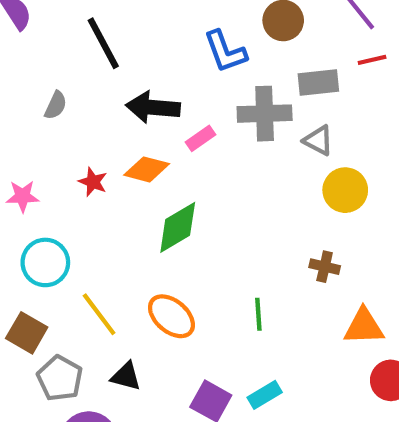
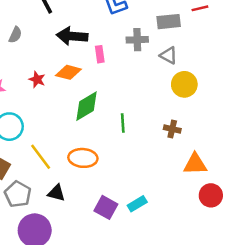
gray cross: (265, 114) -> (137, 40), size x0.7
pink rectangle: (200, 138) -> (100, 54), turned -63
green line: (258, 314) -> (123, 123), moved
orange ellipse: (171, 316) -> (83, 158), turned -36

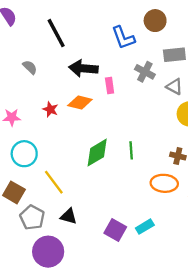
gray semicircle: (15, 35) -> (30, 67), turned -70
gray cross: (137, 40) -> (145, 72), turned 30
green diamond: (87, 106) -> (97, 153), moved
orange ellipse: (83, 158) -> (164, 183), moved

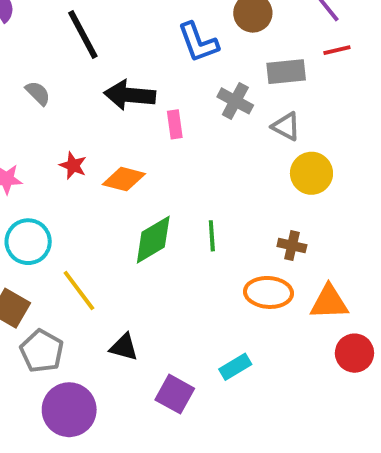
orange diamond: (80, 103) -> (124, 179), moved
black triangle: (69, 216) -> (124, 347), moved
purple square: (115, 230) -> (175, 394), moved

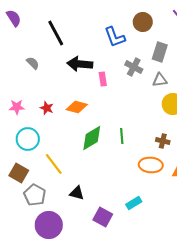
gray rectangle: (286, 72) -> (160, 52), turned -66
gray triangle: (286, 126) -> (160, 80), turned -35
red star: (73, 165) -> (47, 108), moved

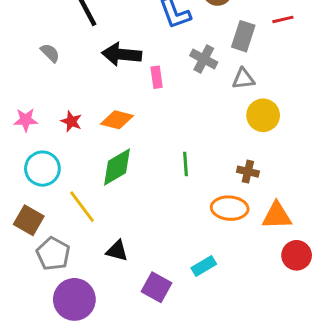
green diamond: (92, 138) -> (117, 167), moved

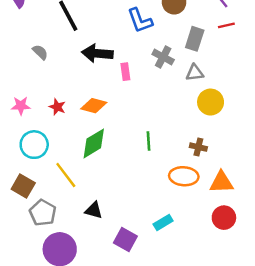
red circle: (297, 255) -> (224, 218), moved

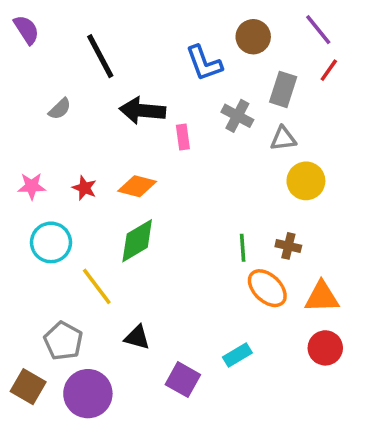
red line: (226, 25) -> (329, 70), turned -42
gray semicircle: (40, 52) -> (60, 109), turned 91
green line: (148, 141) -> (243, 248), moved
orange ellipse: (184, 176) -> (267, 288), turned 40
brown square: (23, 186) -> (28, 387), moved

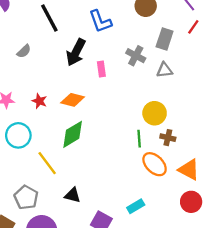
blue L-shape: (204, 63) -> (100, 21), moved
black arrow: (142, 111) -> (76, 52), turned -68
yellow circle: (306, 181) -> (155, 113), moved
orange triangle: (322, 297) -> (189, 170), turned 30

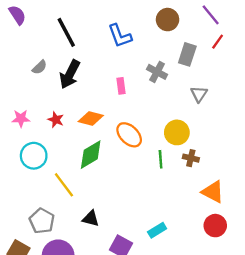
black arrow: (76, 52) -> (70, 74), moved
gray triangle: (165, 70) -> (199, 94), moved, turned -49
orange ellipse: (155, 164) -> (129, 135), moved

